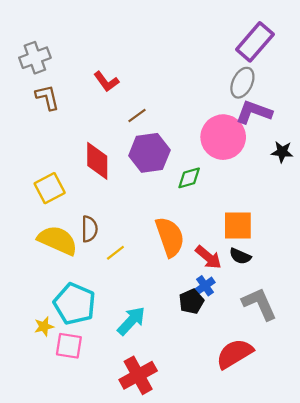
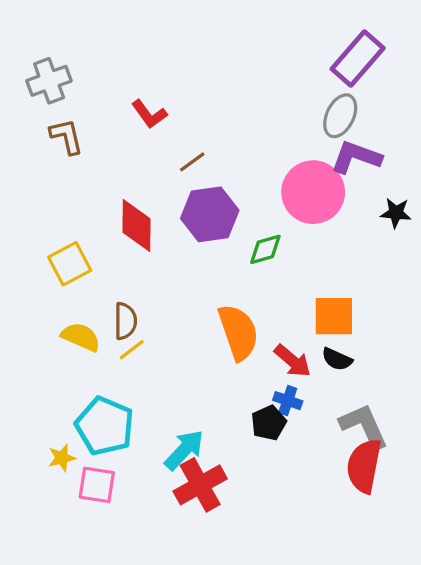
yellow semicircle: (58, 240) -> (81, 337), size x0.7
yellow line: (115, 253) -> (132, 350), moved
blue cross: (205, 286) -> (288, 401), turned -36
red semicircle: (234, 354) -> (364, 466), moved, turned -48
red cross: (138, 375) -> (200, 485), moved

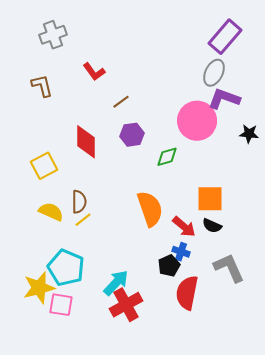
gray cross: (49, 81) -> (53, 35), moved
purple hexagon: (210, 214) -> (132, 135), size x0.7
yellow star: (62, 458) -> (39, 288), size x1.8
red semicircle: (364, 466) -> (187, 293), moved

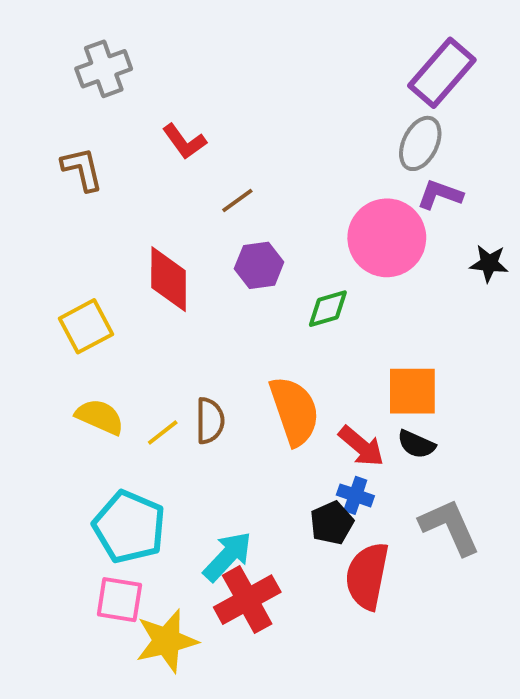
purple L-shape: (224, 99) -> (440, 195), size x0.7
brown semicircle: (79, 202) -> (210, 421), moved
yellow star: (39, 288) -> (167, 641), moved

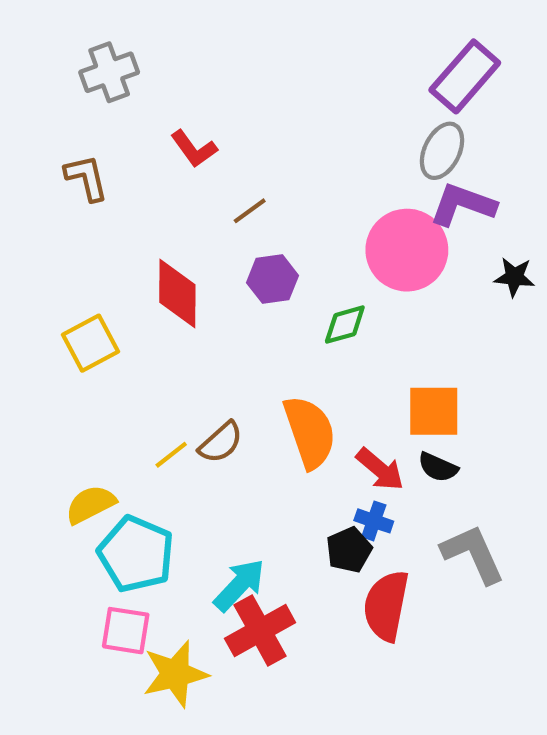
purple L-shape: (440, 195) -> (463, 205), size x1.4
yellow semicircle: (100, 417) -> (91, 504), moved, turned -51
brown semicircle: (210, 421) -> (221, 442), turned 48

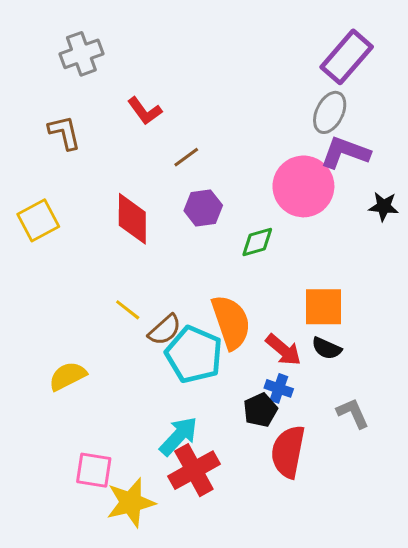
yellow square: (91, 343) -> (38, 220), moved
yellow line: (171, 455) -> (128, 310), moved, turned 76
cyan pentagon: (136, 554) -> (194, 354), moved
gray L-shape: (473, 554) -> (353, 413), size x0.7

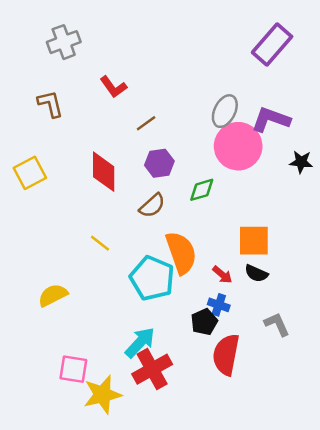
gray ellipse: (330, 112) -> (225, 111), moved
brown semicircle: (165, 330) -> (152, 206), moved
red arrow: (283, 350) -> (222, 275), size x0.7

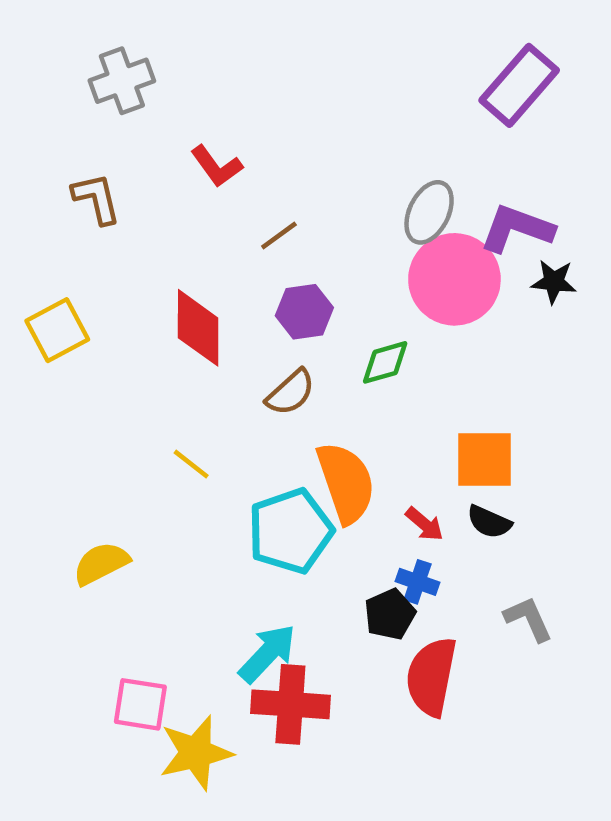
black star: (301, 162) -> (554, 282), moved
cyan pentagon: (152, 278) -> (290, 531), turned 30
red cross: (152, 369) -> (290, 704), turned 33

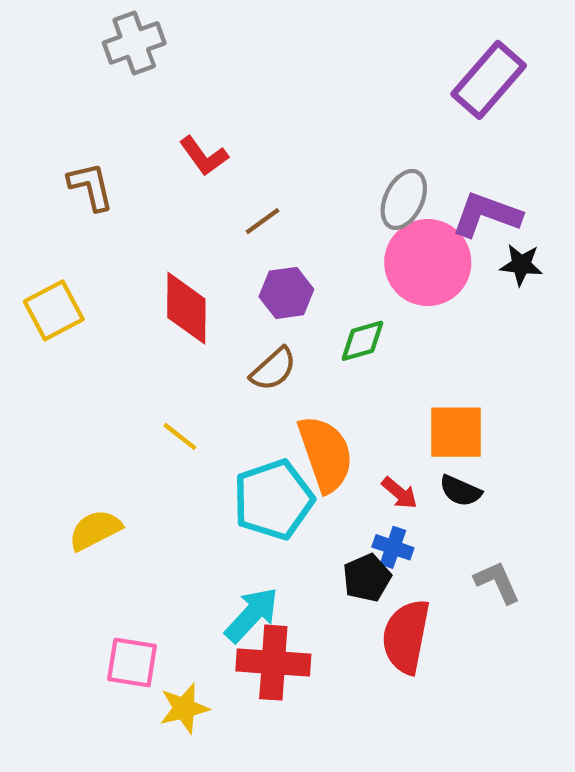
gray cross: (122, 81) -> (134, 43), moved
yellow star: (196, 753) -> (184, 708), size x0.7

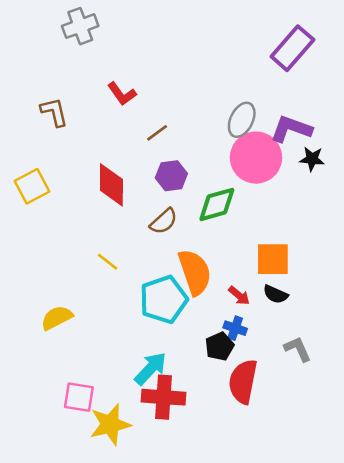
green diamond: (363, 341) -> (217, 204), size x1.4
yellow star: (184, 708) -> (110, 424), size x1.4

